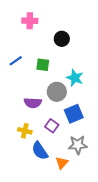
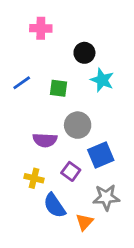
cyan star: (75, 78) -> (102, 80), moved

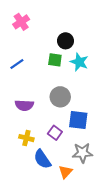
pink cross: (41, 28) -> (21, 22), moved, turned -35
green square: (59, 88) -> (55, 60), moved
purple semicircle: (45, 140) -> (24, 105), moved
blue square: (101, 155) -> (78, 120), turned 30

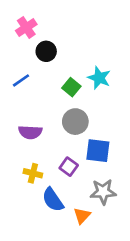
black circle: (66, 41) -> (46, 51), moved
green square: (55, 60) -> (71, 87), moved, turned 32

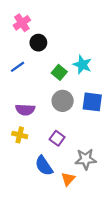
blue square: (98, 151) -> (92, 102), moved
yellow cross: (33, 173) -> (20, 135), moved

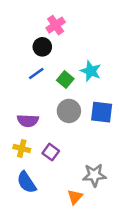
pink cross: (22, 23) -> (56, 25), moved
blue line: (17, 67) -> (36, 73), moved
purple square: (57, 138) -> (51, 152), moved
blue semicircle: (44, 166) -> (27, 182), moved

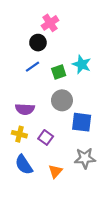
green square: (65, 80) -> (59, 72), turned 32
blue square: (102, 112) -> (82, 122), moved
orange triangle: (75, 197) -> (55, 171), moved

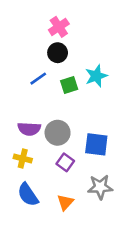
black circle: (38, 43) -> (58, 53), moved
cyan star: (82, 64) -> (96, 76), turned 30
gray circle: (62, 100) -> (58, 133), moved
purple square: (46, 137) -> (65, 162), moved

